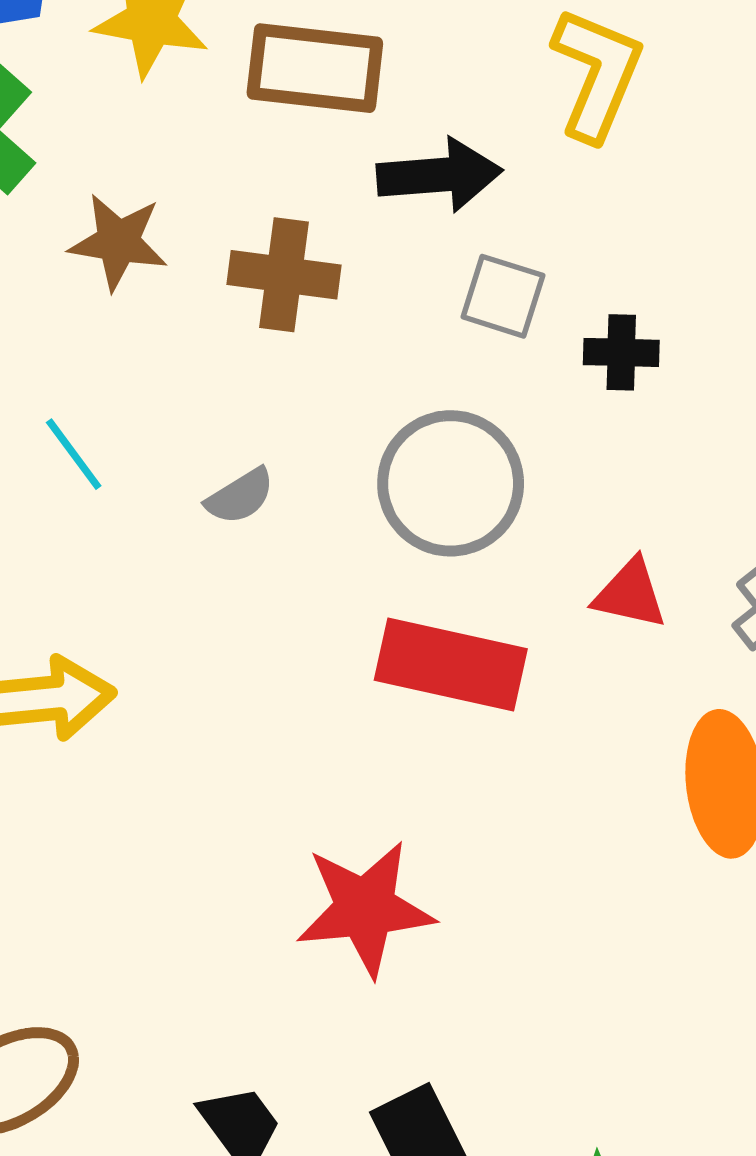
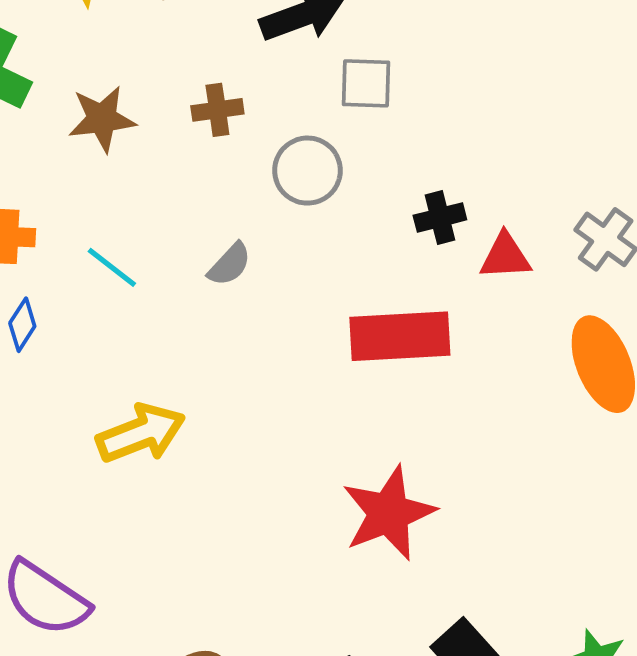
brown cross: (284, 275) -> (217, 110), size x0.7
black cross: (621, 352) -> (440, 218), moved
gray circle: (451, 483) -> (307, 171), moved, size x0.7

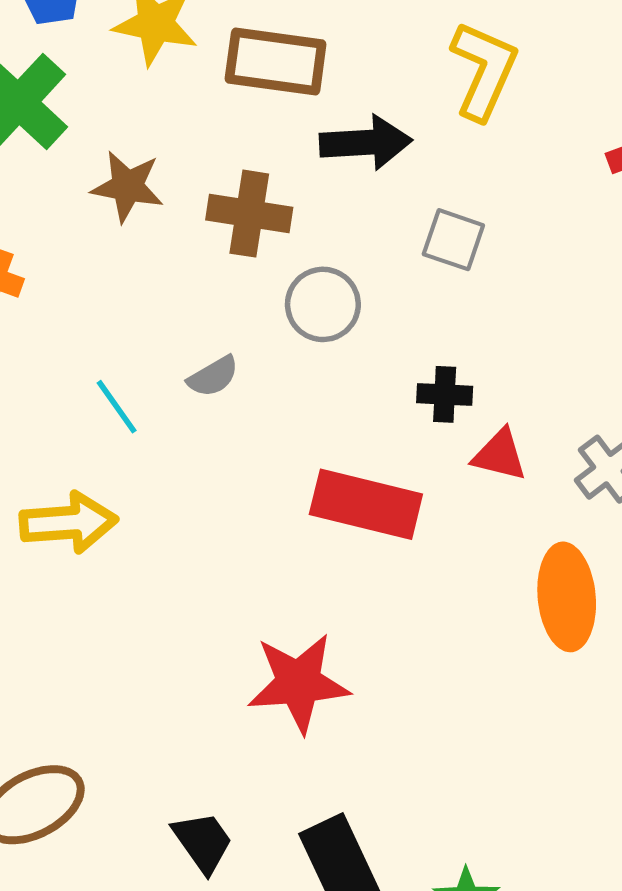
gray square: (366, 83) -> (453, 240), moved
brown cross: (217, 110) -> (249, 214), size x1.5
cyan line: (112, 267) -> (117, 407), moved

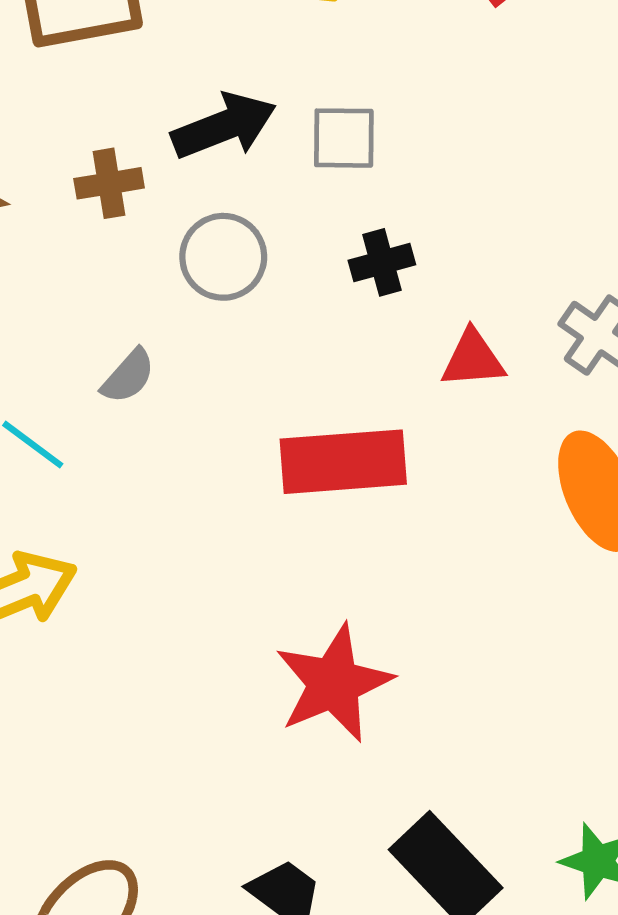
black arrow: (366, 143) -> (224, 126), moved
brown cross: (249, 214) -> (109, 183), size x0.7
black cross: (445, 394) -> (382, 262), moved

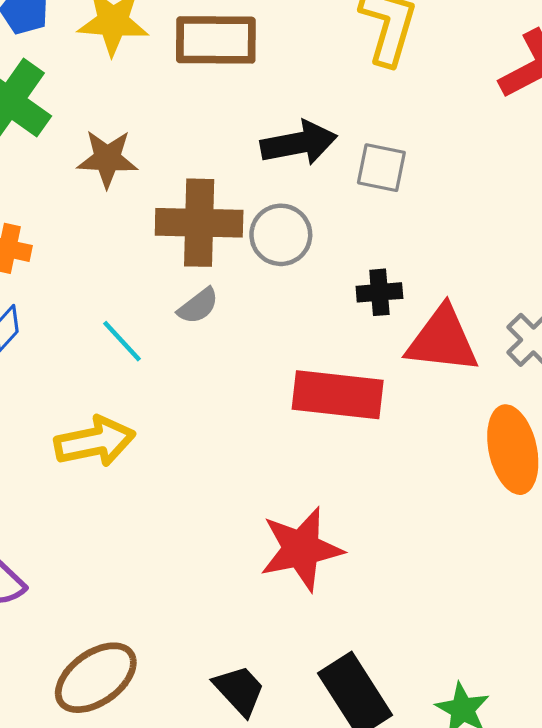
brown cross: (109, 183) -> (199, 223), moved, size x1.8
black cross: (382, 262) -> (379, 292), moved
red triangle: (473, 359) -> (442, 340), size x1.6

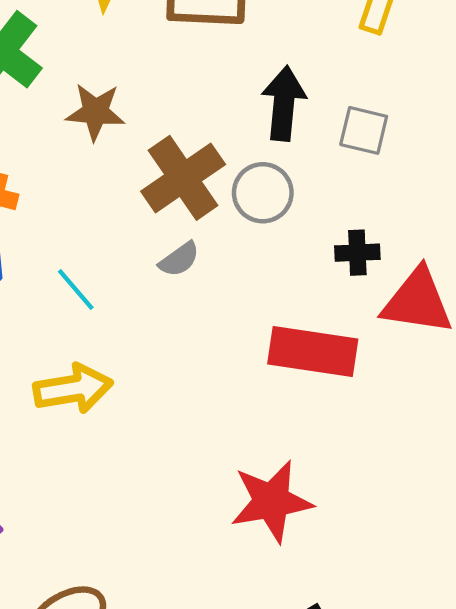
black arrow: (299, 143) -> (284, 103), turned -76
brown cross: (199, 223) -> (183, 178), turned -38
cyan line: (122, 341) -> (76, 290), moved

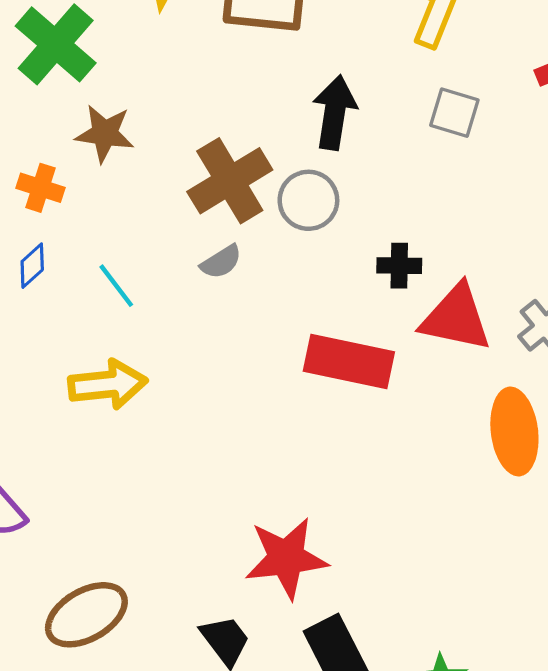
brown star: (95, 112) -> (105, 134), moved
gray square: (364, 130) -> (454, 113), moved
red star: (271, 501) -> (286, 558), moved

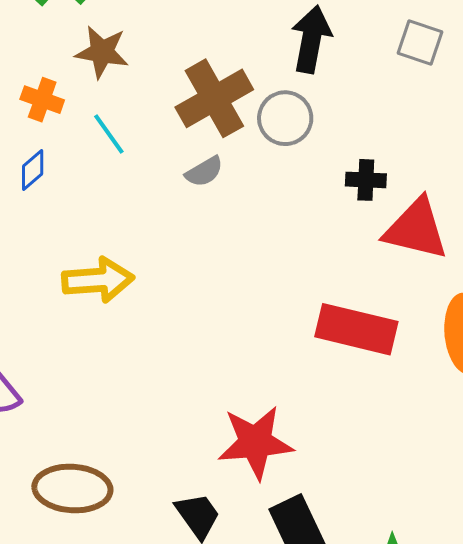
cyan line: (116, 286) -> (109, 134), moved
red rectangle: (349, 362) -> (356, 329), moved
brown ellipse: (86, 615) -> (72, 489), turned 32

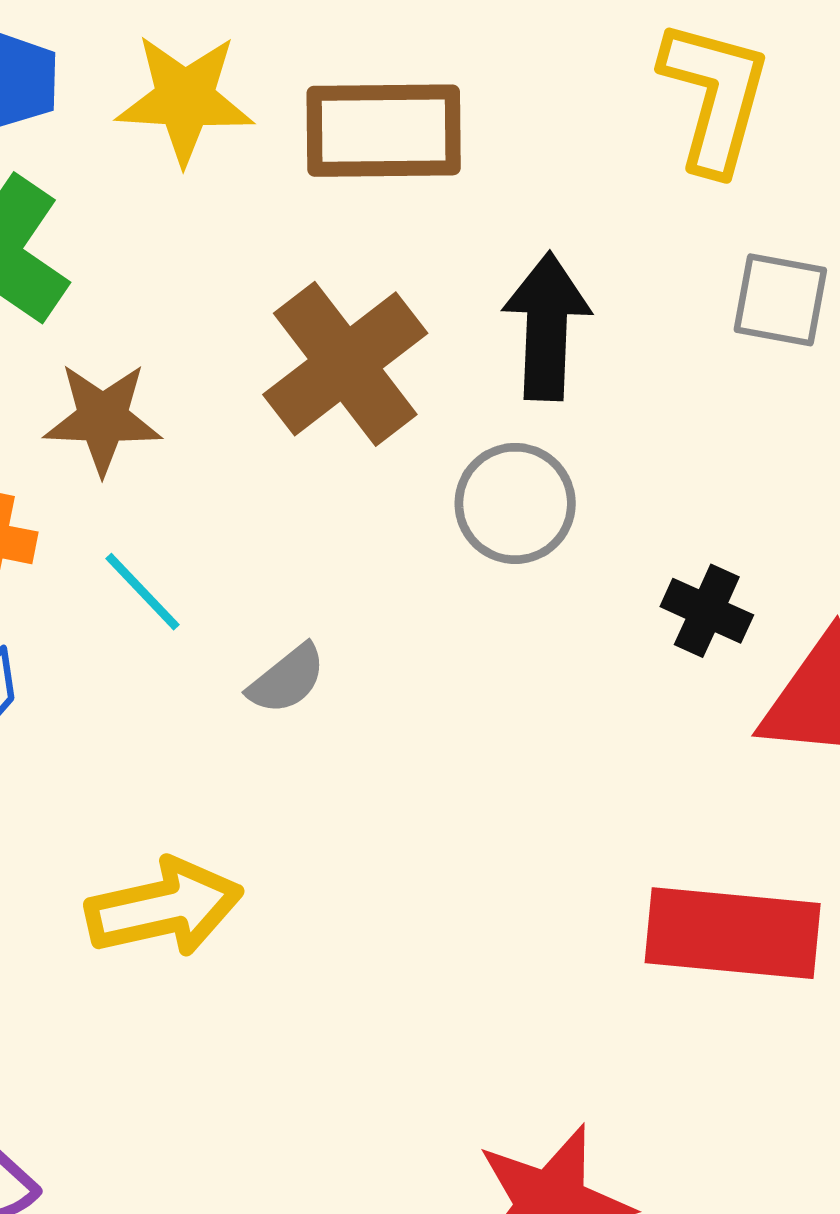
brown cross: (214, 98) -> (345, 364), moved
gray semicircle: (204, 172) -> (287, 679), moved
black cross: (366, 180) -> (707, 611), turned 30

